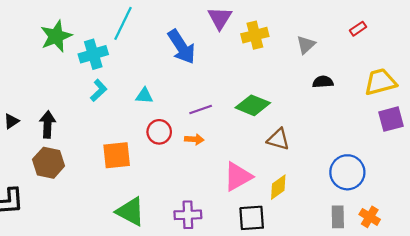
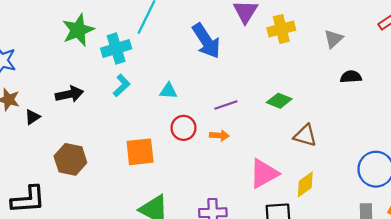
green diamond: (253, 105) -> (279, 101), size x0.7
black arrow: (48, 124) -> (69, 94), moved, turned 75

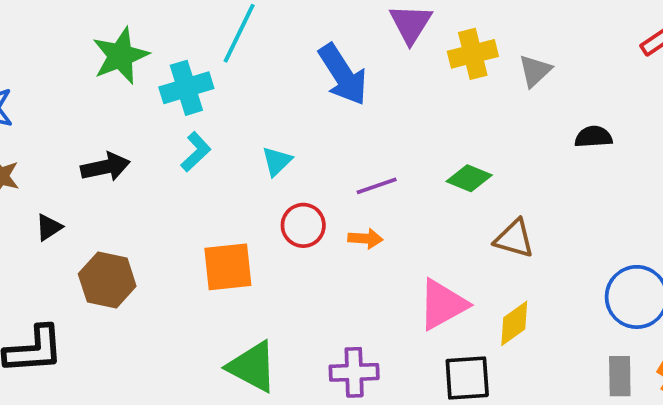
gray triangle: (333, 39) -> (535, 71), moved
cyan triangle: (168, 91) -> (277, 161), turned -48
black triangle: (32, 117) -> (49, 227), moved

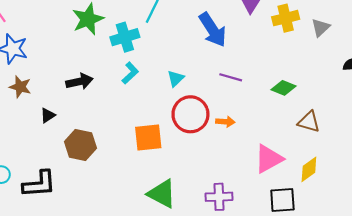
purple line: (377, 186) -> (231, 77), moved, turned 35
red circle: (303, 225) -> (190, 114), size x1.5

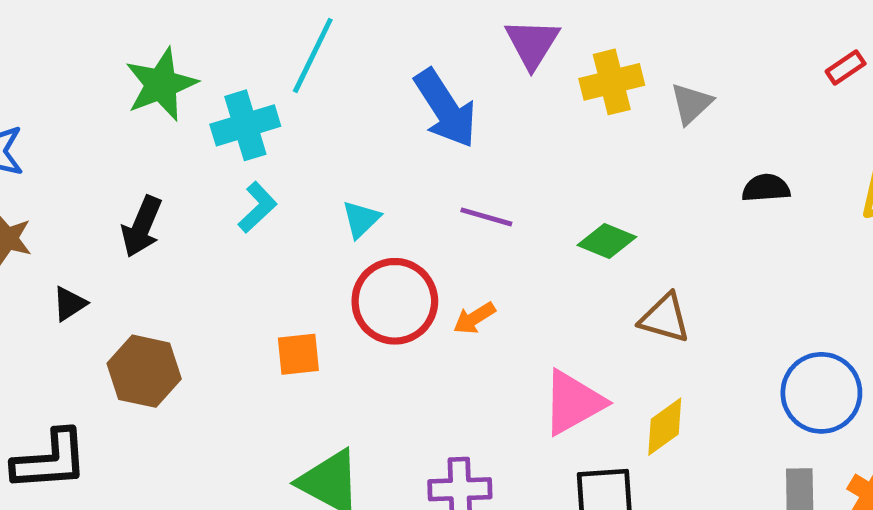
black arrow: (79, 82) -> (142, 227), turned 125
orange arrow: (225, 122) -> (474, 318), turned 144
orange square: (148, 138) -> (298, 354), size x0.7

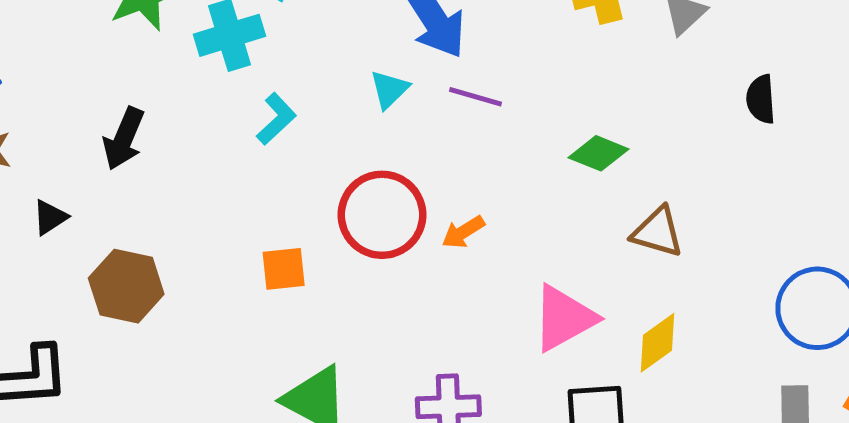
black semicircle: (766, 188) -> (761, 99), turned -90
cyan L-shape: (257, 207) -> (276, 119), moved
purple line: (486, 217) -> (475, 97), moved
cyan triangle: (361, 219) -> (389, 89), moved

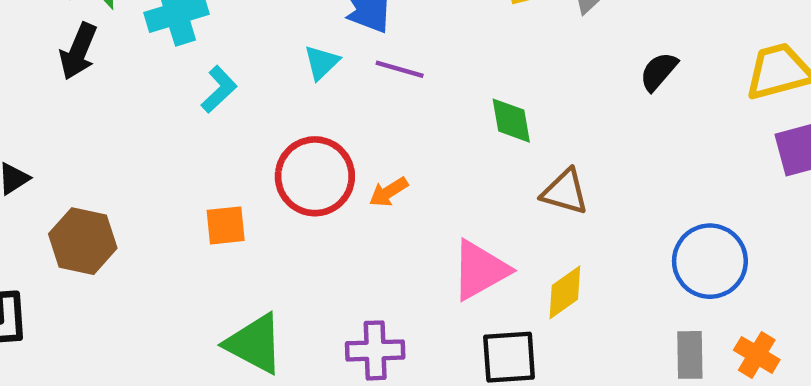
black semicircle: (761, 99) -> (659, 71), turned 45
black arrow: (124, 139) -> (78, 51), moved
green diamond: (598, 153) -> (511, 121), turned 58

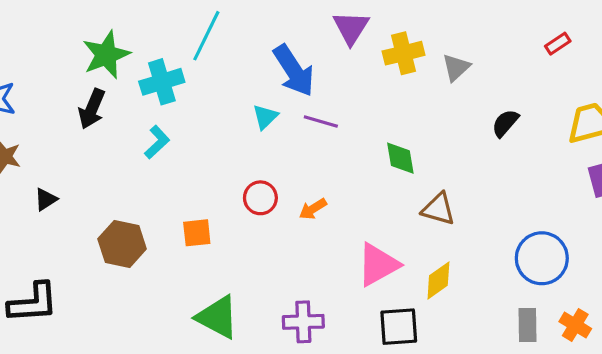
cyan L-shape: (219, 89) -> (157, 142), moved
red circle: (315, 176) -> (260, 198), size x0.6
brown hexagon: (83, 241) -> (122, 244), moved

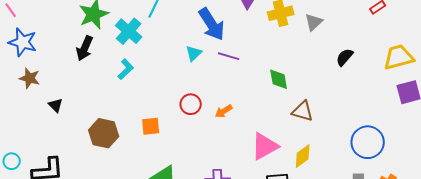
cyan cross: (162, 82) -> (129, 31), turned -32
black triangle: (46, 199) -> (56, 105), turned -42

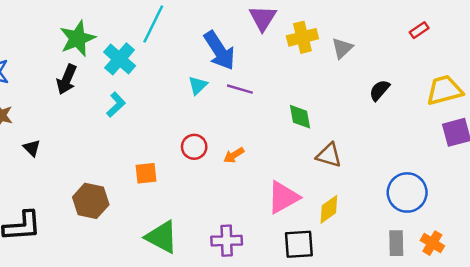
brown hexagon: (104, 133) -> (91, 201), moved

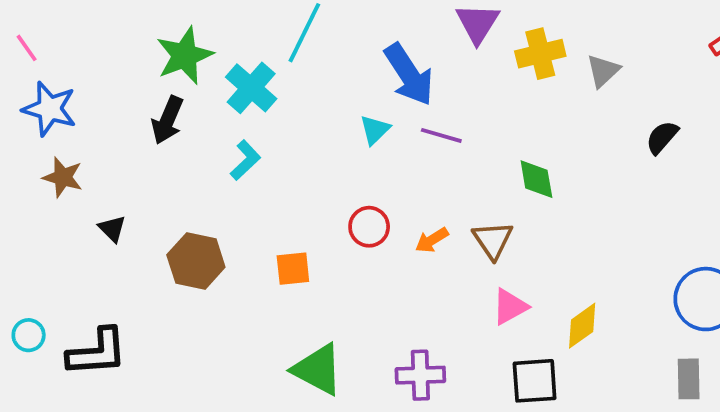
brown triangle: (329, 155) -> (493, 240), moved, turned 40
pink triangle: (283, 197) -> (510, 307), size x0.7
brown hexagon: (91, 201) -> (196, 261), moved

